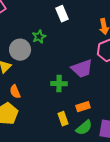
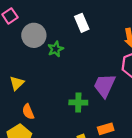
gray circle: (20, 50) -> (34, 35), moved
purple trapezoid: (82, 69) -> (105, 85), turned 135

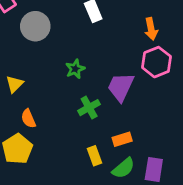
green star: (56, 49) -> (75, 69), moved
green cross: (78, 103) -> (89, 108), turned -30

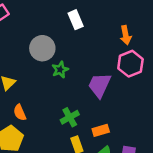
gray circle: (35, 26) -> (42, 48), moved
green cross: (89, 108) -> (70, 117), moved

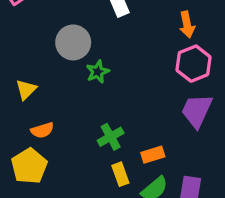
purple trapezoid: (99, 85) -> (197, 111), moved
orange semicircle: (20, 113) -> (42, 130), turned -84

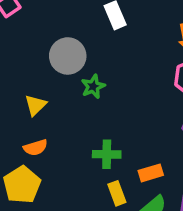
yellow triangle: (26, 90) -> (36, 105), moved
green cross: (111, 137) -> (107, 154), turned 30

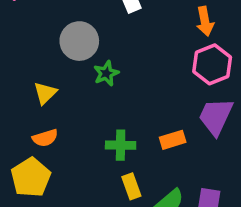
orange rectangle: (151, 173) -> (173, 140), moved

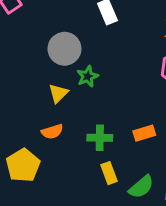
yellow triangle: (45, 93) -> (58, 93), moved
orange semicircle: (45, 138) -> (52, 132), moved

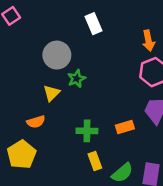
orange semicircle: (52, 132) -> (36, 122), moved

